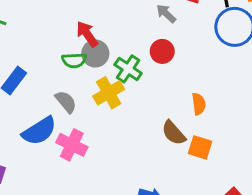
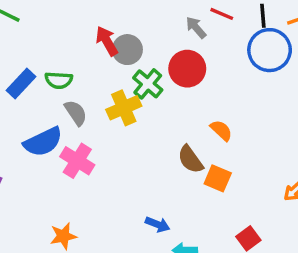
red circle: (162, 51) -> (187, 69), size x1.4
gray circle: (95, 54) -> (127, 50), moved
green semicircle: (74, 60) -> (59, 80), moved
orange semicircle: (199, 104) -> (221, 130), turned -45

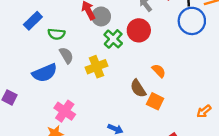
blue rectangle: (21, 83) -> (33, 21), moved
yellow cross: (124, 108) -> (96, 67), moved
pink cross: (77, 161) -> (65, 111), moved

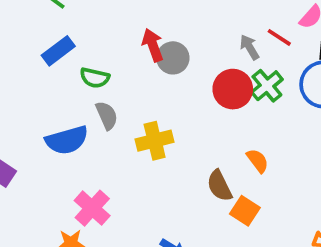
green cross: (113, 39) -> (267, 86), moved

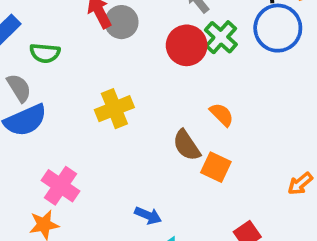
gray semicircle: (107, 115) -> (19, 88), moved

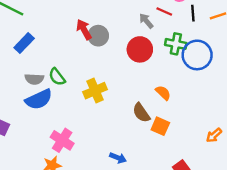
blue circle: (278, 28) -> (197, 55), moved
green cross: (221, 37) -> (176, 44), moved, turned -30
green semicircle: (45, 53) -> (57, 77), moved, turned 48
gray semicircle: (19, 88) -> (34, 79), turned 126

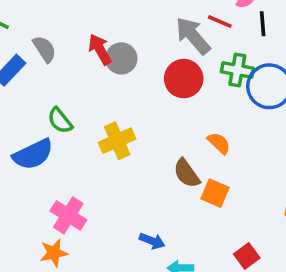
gray arrow: (146, 21) -> (193, 36), size x1.6
gray semicircle: (34, 79) -> (44, 49), moved, turned -126

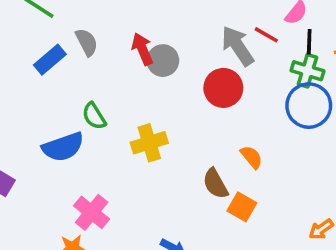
green cross: (237, 70) -> (307, 71), moved

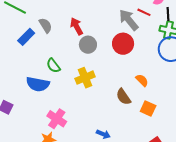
gray circle: (163, 61) -> (88, 45), moved
blue semicircle: (63, 147) -> (38, 84), turned 35
orange square: (242, 207) -> (148, 108), moved

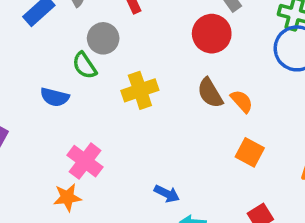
gray circle: (88, 45) -> (103, 38), moved
blue semicircle: (38, 84) -> (55, 97), size x0.7
brown semicircle: (123, 97) -> (210, 93), moved

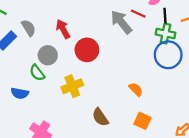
red circle: (212, 34) -> (87, 50), moved
brown semicircle: (210, 93) -> (100, 117), moved

